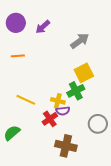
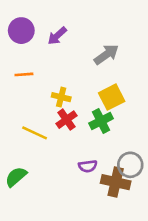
yellow cross: (58, 101) -> (61, 97), moved
purple semicircle: (63, 111) -> (88, 166), moved
red cross: (50, 119) -> (66, 120), moved
brown cross: (66, 146) -> (116, 182), moved

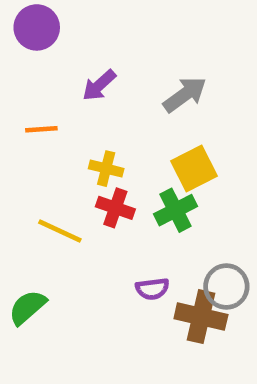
purple circle: (21, 31) -> (37, 27), moved
purple arrow: (57, 36) -> (99, 85), moved
red cross: (66, 120) -> (115, 208), turned -36

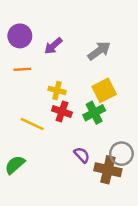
purple circle: (37, 27) -> (20, 36), moved
purple semicircle: (152, 289) -> (82, 155), turned -126

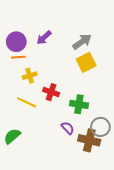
purple circle: (20, 36) -> (16, 42), moved
yellow cross: (57, 90) -> (30, 76), moved, turned -32
yellow square: (104, 90) -> (86, 62), moved
green cross: (94, 113) -> (79, 104), moved, turned 36

